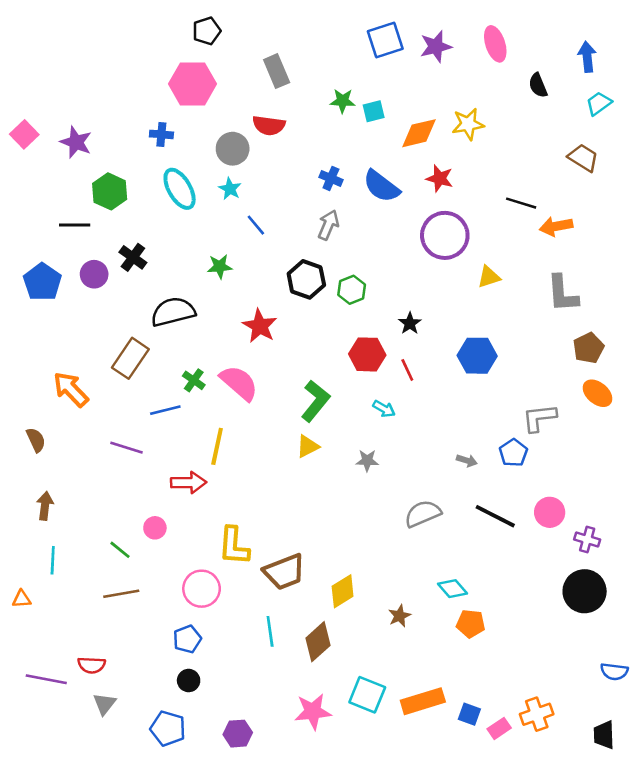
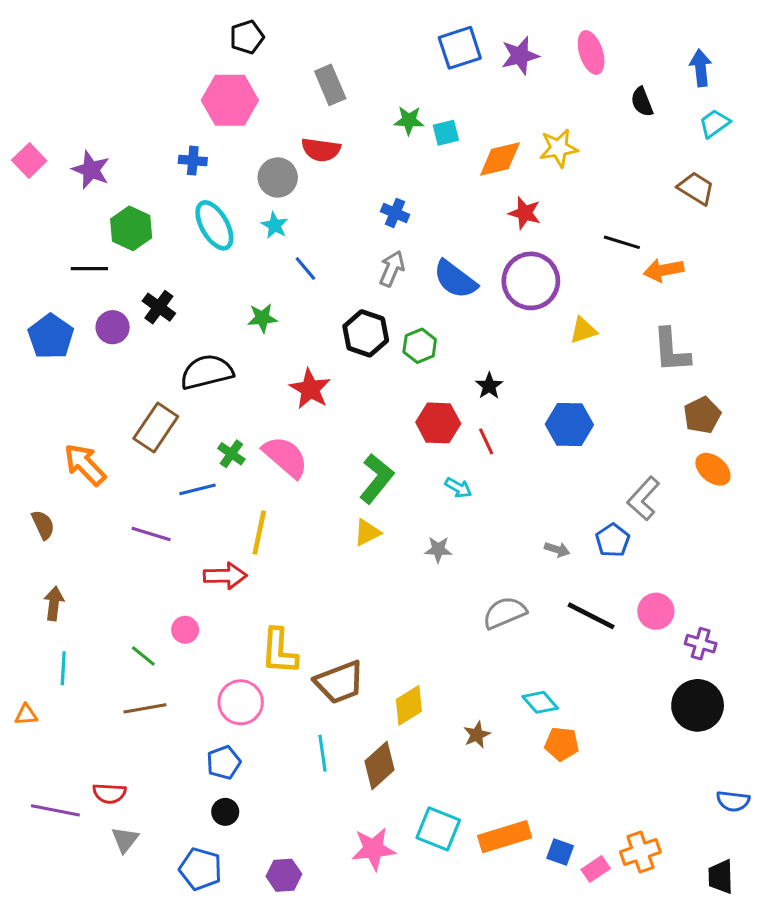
blue semicircle: (381, 186) -> (455, 279), moved
gray L-shape: (539, 418) -> (644, 499), turned -42

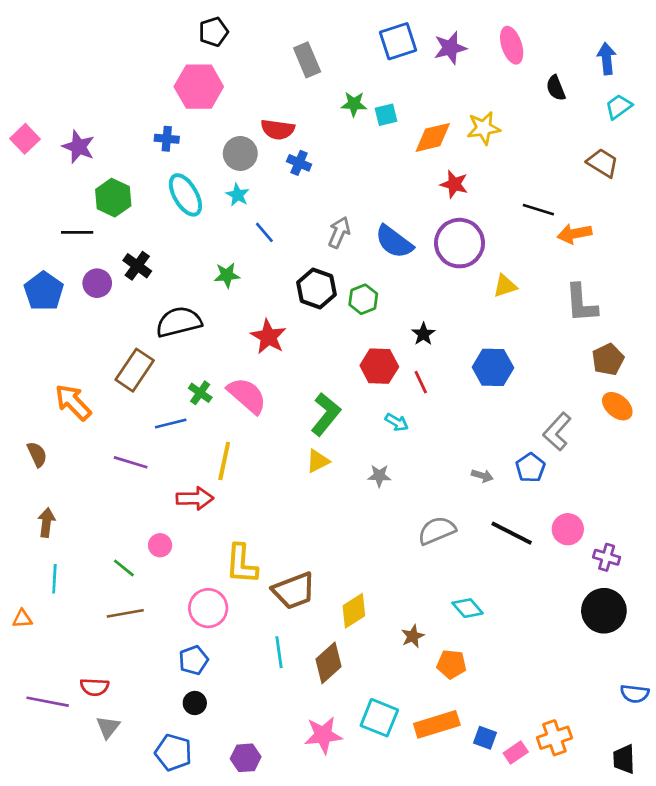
gray rectangle: (330, 85) -> (307, 60), moved
blue cross: (395, 213) -> (299, 163), moved
orange pentagon: (562, 744) -> (451, 664), moved

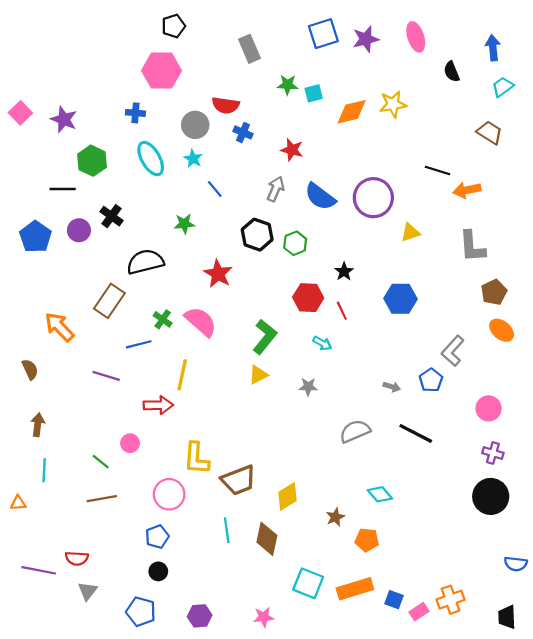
red star: (454, 184) -> (292, 150), moved
pink circle: (568, 529) -> (489, 408), moved
brown diamond: (328, 663) -> (267, 539), turned -36
pink star: (323, 735) -> (264, 617), moved, size x0.7

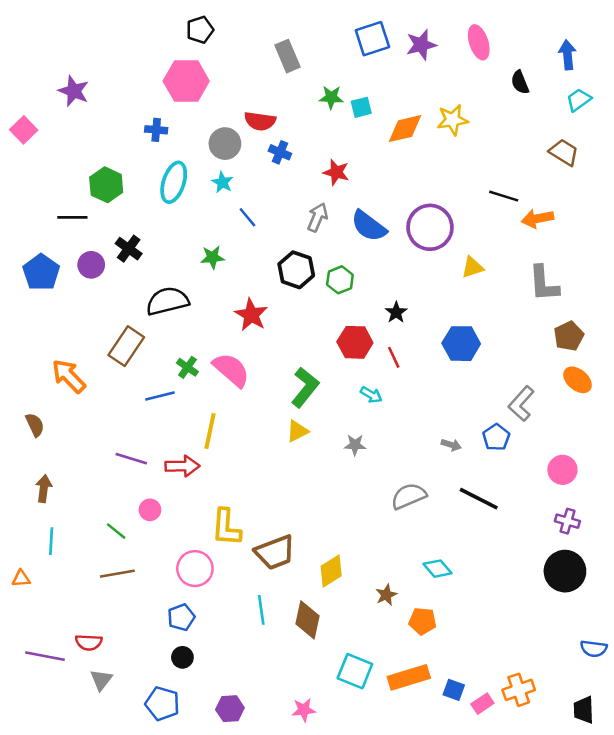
purple star: (64, 119) -> (74, 91), moved
cyan ellipse: (151, 159) -> (174, 182), turned 48
purple line: (106, 376) -> (131, 459), moved

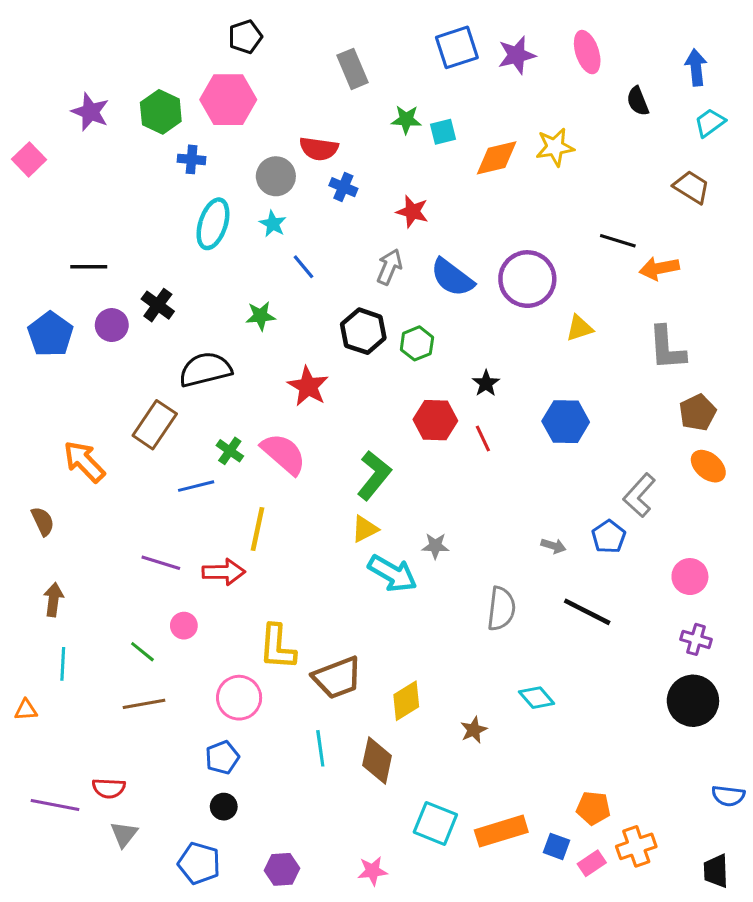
green hexagon: (106, 185) -> (161, 112), moved
cyan arrow: (371, 395) -> (392, 573), moved, size x1.8
gray semicircle: (409, 496) -> (501, 609), turned 120
orange pentagon: (422, 621) -> (593, 808), moved

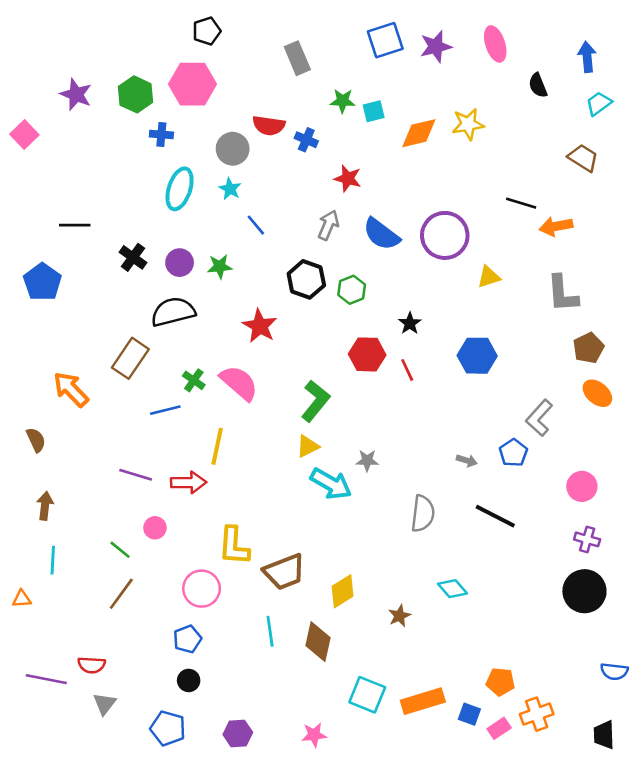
blue cross: (343, 187) -> (306, 140), moved
purple circle: (112, 325) -> (180, 263), moved
brown line: (144, 704) -> (121, 594), turned -44

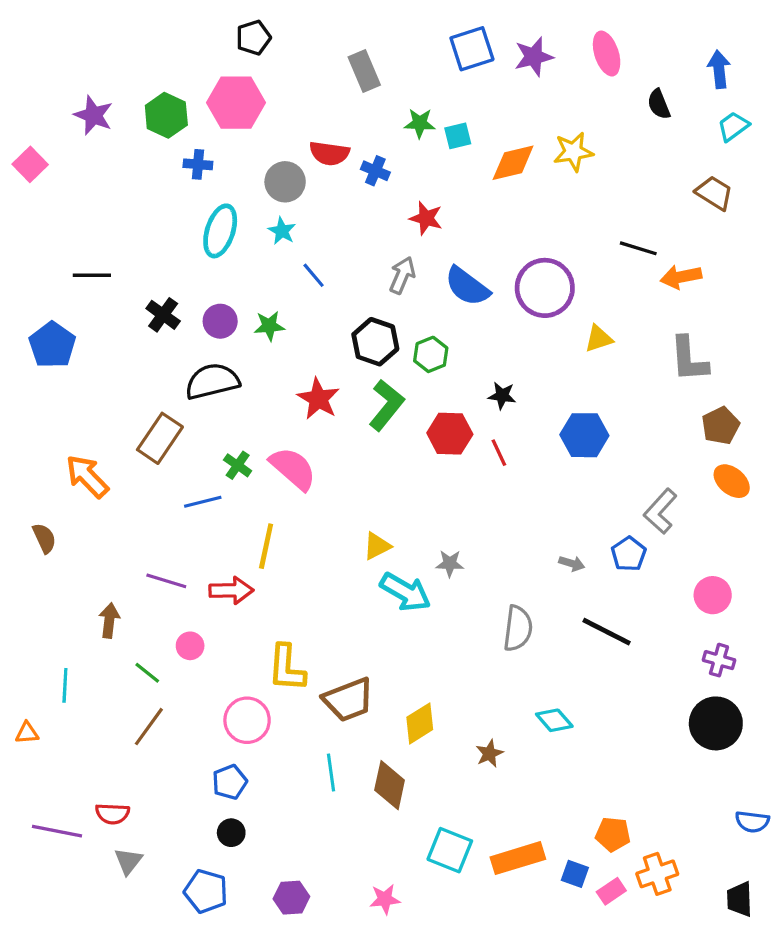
black star: (410, 323) -> (502, 396), turned -30
green L-shape: (315, 401) -> (386, 405), moved
brown arrow: (45, 506) -> (109, 620), moved

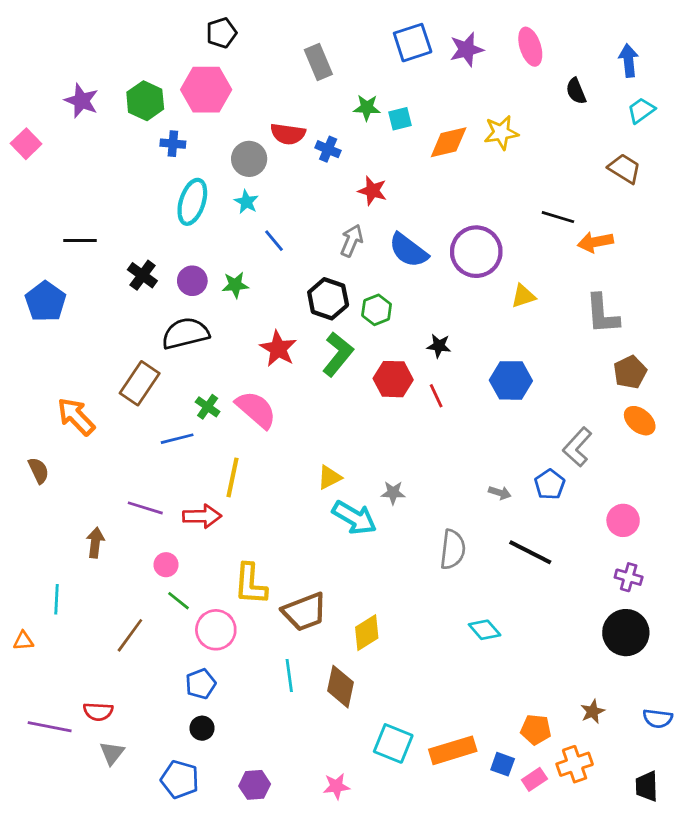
green line: (147, 673) -> (178, 601), moved
brown star: (489, 754) -> (593, 712), moved

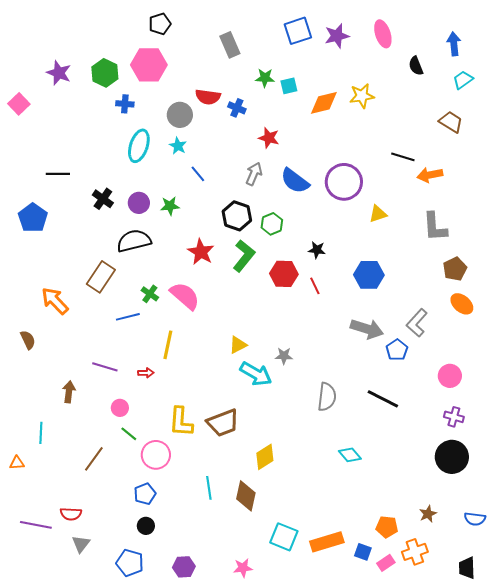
gray arrow: (500, 493) -> (367, 329), moved, size x2.0
red arrow: (202, 516) -> (146, 373), size x0.6
brown trapezoid: (304, 612) -> (223, 423), moved

